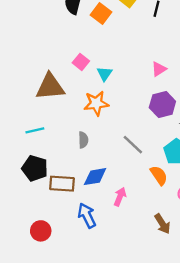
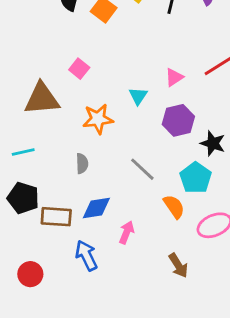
cyan triangle: (105, 74) -> (138, 96), moved

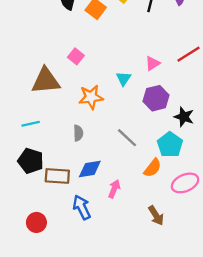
orange semicircle: (174, 207) -> (153, 168), turned 72

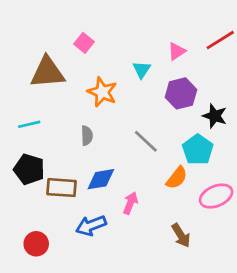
orange star: (91, 97) -> (102, 92), turned 30
blue arrow: (82, 207) -> (91, 226), turned -85

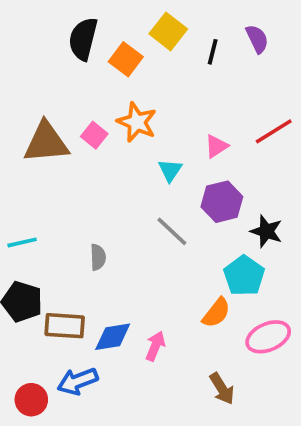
brown triangle: (47, 72) -> (46, 142), moved
orange star: (102, 92) -> (137, 122), moved
gray line: (146, 141) -> (172, 231), moved
blue diamond: (101, 179) -> (113, 337), moved
blue arrow: (91, 226) -> (78, 381), moved

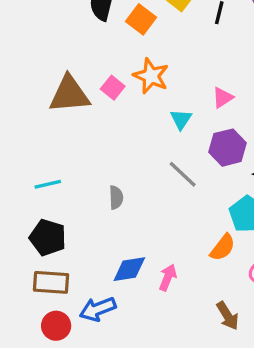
brown rectangle: (65, 326) -> (51, 282), moved

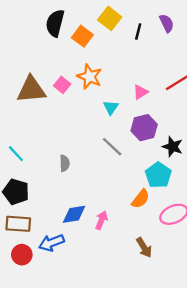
cyan line: (48, 184) -> (16, 154), turned 60

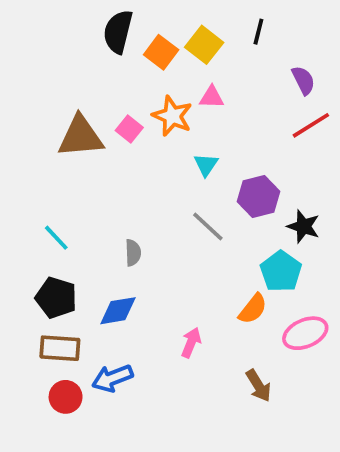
yellow square: (110, 18) -> (204, 45), moved
purple semicircle: (167, 23) -> (303, 80), moved
black line: (138, 31) -> (258, 32), moved
pink triangle: (141, 92) -> (212, 97), moved, turned 35
blue diamond: (74, 214) -> (118, 311), moved

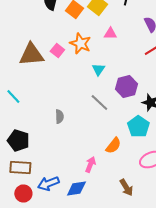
pink triangle: (212, 97) -> (110, 34), moved
cyan line: (56, 238) -> (13, 96), moved
orange semicircle: (253, 309) -> (113, 146), moved
blue diamond: (118, 311) -> (76, 188), moved

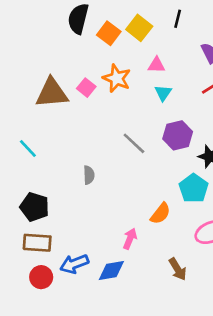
cyan triangle: (98, 70) -> (163, 93), moved
gray line: (99, 102) -> (134, 143), moved

